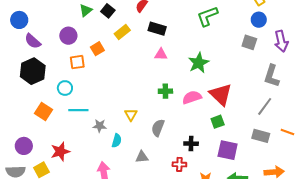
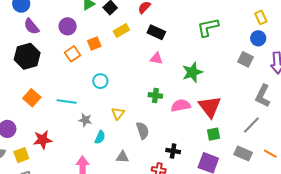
orange square: (77, 62) -> (72, 54), turned -35
cyan circle: (65, 88) -> (100, 81), moved
green square: (218, 122) -> (214, 134), moved
gray semicircle: (158, 128) -> (143, 131), turned 132

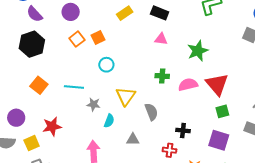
orange square: (94, 43) -> (98, 38), moved
yellow triangle: (118, 114) -> (126, 96), size x1.5

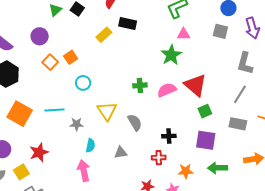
yellow rectangle: (125, 13) -> (104, 35), moved
pink triangle: (161, 39) -> (184, 34), moved
orange square: (39, 85) -> (20, 114), size x1.4
cyan semicircle: (109, 121) -> (90, 146), moved

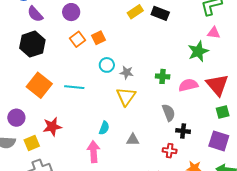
yellow rectangle: (104, 35) -> (135, 12), moved
gray semicircle: (135, 122) -> (169, 113), moved
gray star: (76, 124) -> (127, 73), moved

